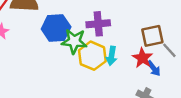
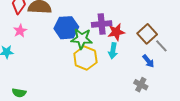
brown square: (152, 36) -> (147, 34), turned -30
yellow hexagon: (92, 56) -> (85, 58), moved
red star: (142, 58) -> (116, 32), moved, turned 30

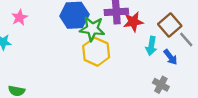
cyan arrow: (113, 51) -> (151, 46), moved

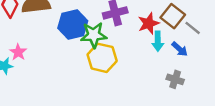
pink star: (20, 18) -> (18, 52), moved
red star: (133, 22) -> (149, 23), moved

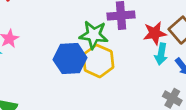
blue hexagon: (73, 24) -> (70, 59), moved

